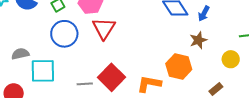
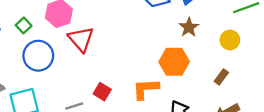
red square: (111, 77) -> (102, 92), size x0.6

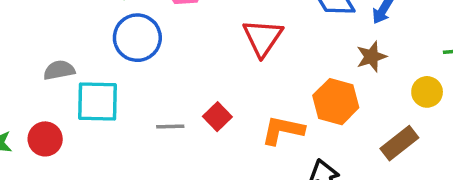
red triangle: (81, 39) -> (263, 38), moved
brown rectangle: (221, 77) -> (399, 143), size x1.5

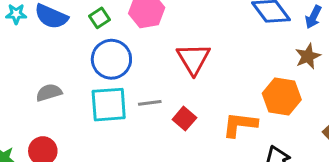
red triangle: (263, 38) -> (193, 59), moved
cyan square: (98, 101) -> (109, 105), moved
gray line: (170, 127) -> (150, 103), moved

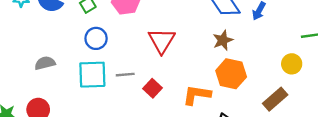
brown star: (308, 56) -> (223, 40), moved
blue circle: (111, 59) -> (96, 38), size x0.7

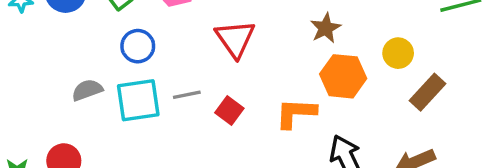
gray semicircle: (45, 63) -> (87, 90), moved
yellow circle: (292, 64) -> (398, 53), moved
brown rectangle: (275, 99) -> (428, 92), moved

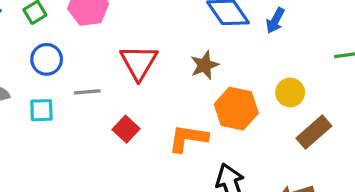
brown star: (326, 28) -> (205, 65), moved
gray line: (187, 95) -> (87, 92), moved
cyan square: (138, 100) -> (41, 110), size x0.6

